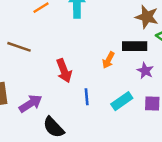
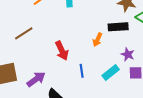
brown line: (19, 47) -> (24, 33), turned -48
purple star: (145, 71) -> (128, 54), moved

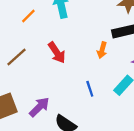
red arrow: (62, 51) -> (57, 53), moved

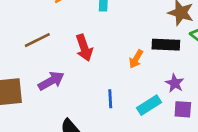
purple arrow: (39, 107) -> (51, 81), moved

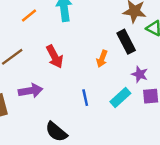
black rectangle: (166, 45) -> (126, 42), turned 70
purple arrow: (51, 81) -> (31, 91), turned 30

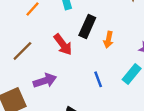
black rectangle: (126, 42) -> (87, 26), moved, turned 60

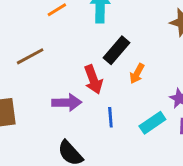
red arrow: (63, 44) -> (93, 80), moved
purple arrow: (45, 81) -> (67, 103), moved

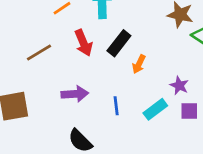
red arrow: (93, 80) -> (83, 43), moved

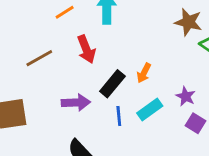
black rectangle: (119, 43) -> (112, 84), moved
cyan rectangle: (155, 109) -> (150, 110), moved
purple square: (189, 111) -> (195, 123), turned 30

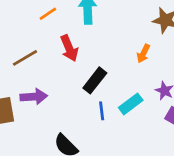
orange arrow: (144, 73) -> (143, 54), moved
purple arrow: (76, 103) -> (34, 97), moved

